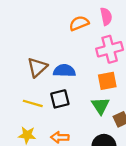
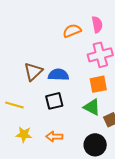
yellow line: (33, 103) -> (14, 105), moved
green triangle: (101, 106) -> (92, 107), turned -30

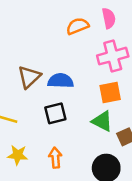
orange arrow: (54, 136) -> (55, 158), turned 84

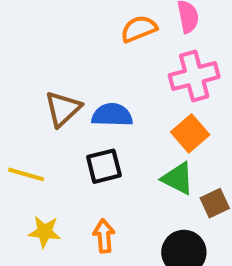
orange square: (110, 93) -> (190, 133), turned -30

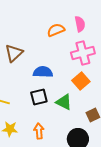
brown triangle: (63, 109) -> (14, 53), moved
green triangle: (178, 179) -> (64, 102), moved

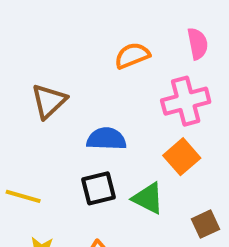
pink semicircle: (80, 24) -> (198, 44), moved

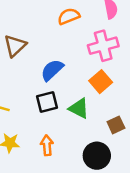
blue semicircle: (106, 139) -> (52, 70), turned -45

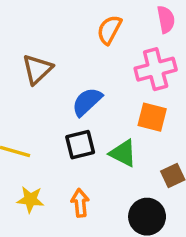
orange semicircle: (69, 16) -> (109, 30), turned -40
orange square: (101, 82) -> (152, 117), turned -35

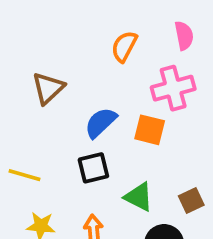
orange square: (152, 117) -> (150, 130), moved
green triangle: (123, 153) -> (139, 197), moved

